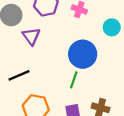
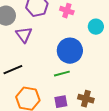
green line: (74, 80) -> (62, 74), turned 56

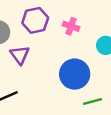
green line: (62, 74) -> (93, 102), moved

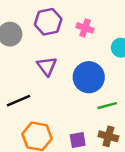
purple triangle: (20, 55) -> (47, 66), moved

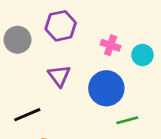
pink cross: (85, 28) -> (111, 45), moved

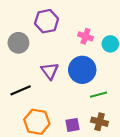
gray circle: (18, 40) -> (18, 43), moved
purple triangle: (59, 76) -> (50, 71), moved

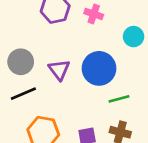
pink cross: (85, 36) -> (94, 14), moved
gray circle: (18, 43) -> (21, 62), moved

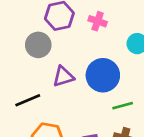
gray circle: (21, 62) -> (38, 45), moved
purple triangle: (59, 70) -> (63, 77), turned 50

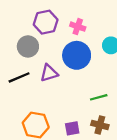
blue circle: (103, 75) -> (77, 55), moved
black line: (28, 100) -> (19, 77), moved

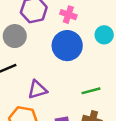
purple triangle: (49, 73) -> (37, 90), moved

